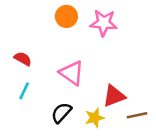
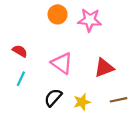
red triangle: (114, 96) -> (104, 68), moved

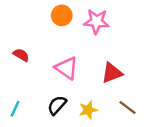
cyan line: (21, 79) -> (15, 109), moved
brown line: (119, 100) -> (128, 108), turned 49

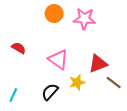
brown line: (128, 108) -> (114, 82), moved
yellow star: (88, 110) -> (77, 82), moved

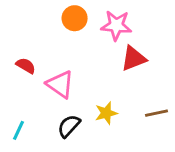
pink triangle: (58, 59) -> (60, 84), moved
red triangle: (98, 64) -> (133, 58), moved
brown line: (114, 82) -> (156, 113), turned -49

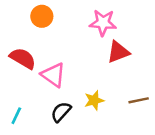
orange circle: (75, 18) -> (42, 16), moved
red semicircle: (26, 66) -> (23, 58), size x1.5

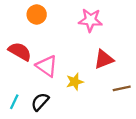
red triangle: (118, 52) -> (104, 59), moved
yellow star: (94, 100) -> (75, 82), moved
black semicircle: (61, 112) -> (40, 102), moved

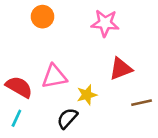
red semicircle: (20, 51) -> (19, 87), moved
pink triangle: (47, 66) -> (54, 77), turned -45
black semicircle: (40, 102) -> (67, 118), moved

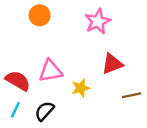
pink star: (105, 23) -> (98, 21), turned -30
black semicircle: (67, 118) -> (44, 111), moved

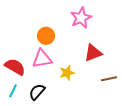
orange circle: (40, 15) -> (46, 36), moved

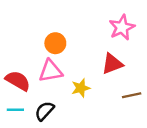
pink star: (81, 18) -> (122, 27), moved
cyan line: (13, 91) -> (15, 110), turned 64

